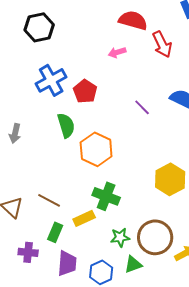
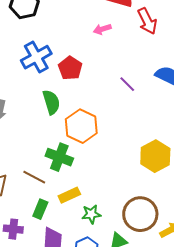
green cross: (106, 196) -> (59, 157), moved
green star: (120, 237) -> (91, 214), moved

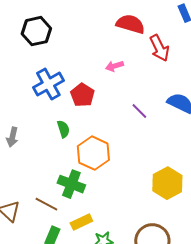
pink arrow: (102, 29) -> (114, 66), moved
green semicircle: (51, 102) -> (63, 129), size x0.7

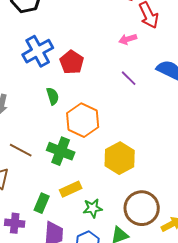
pink arrow: (114, 66) -> (128, 39), moved
yellow hexagon: (167, 183) -> (120, 158), moved
brown line: (46, 204) -> (21, 150), moved

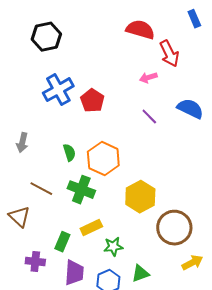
green semicircle: (53, 96) -> (69, 153), moved
brown circle: (142, 208) -> (174, 228), moved

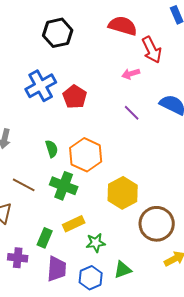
black hexagon: (46, 37) -> (58, 33), moved

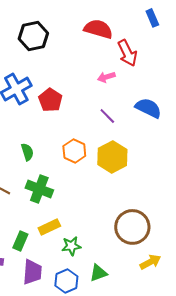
orange hexagon: (86, 155) -> (74, 151), moved, size x0.7
yellow hexagon: (123, 193) -> (112, 157), moved

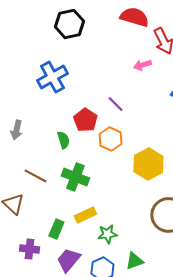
red pentagon: (50, 100) -> (85, 120), moved
purple line: (107, 116) -> (115, 104), moved
yellow hexagon: (112, 157) -> (148, 164), moved
purple trapezoid: (32, 272) -> (68, 260), turned -144

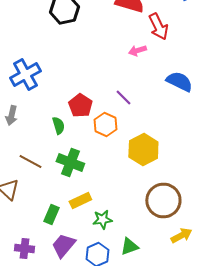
blue cross: (52, 77) -> (25, 74), moved
purple line: (115, 104) -> (123, 98), moved
purple cross: (29, 249) -> (24, 248), moved

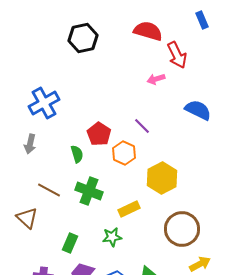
yellow rectangle: (80, 200) -> (129, 209), moved
green star: (102, 220) -> (112, 237), moved

